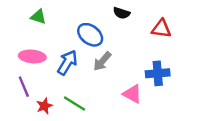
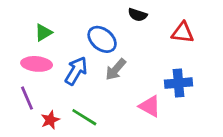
green triangle: (38, 17) -> (43, 33), moved, turned -49

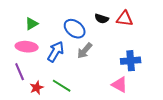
black semicircle: (138, 15) -> (102, 19), moved
red triangle: (183, 33) -> (125, 19), moved
pink triangle: (150, 106) -> (120, 85), moved

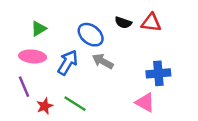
gray arrow: (85, 51) -> (103, 61), turned 78

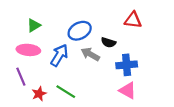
black semicircle: (123, 23) -> (108, 42), moved
blue ellipse: (91, 35) -> (80, 31), turned -65
blue cross: (158, 73) -> (127, 65), moved

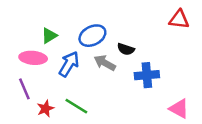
red triangle: (133, 20) -> (179, 20), moved
green triangle: (34, 25) -> (49, 36), moved
pink triangle: (128, 90) -> (179, 109), moved

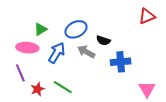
red triangle: (179, 20) -> (147, 16), turned -30
pink triangle: (179, 109) -> (147, 89), turned 30

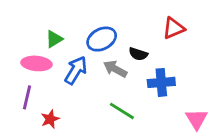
red triangle: (147, 16) -> (174, 28), moved
purple line: (20, 73) -> (27, 97), turned 36
green line: (63, 87) -> (122, 111), moved

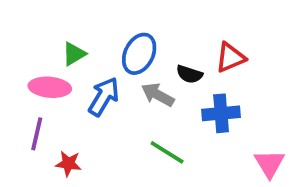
red triangle: (174, 28) -> (230, 57), moved
blue ellipse: (102, 39) -> (139, 54), turned -36
red star: (50, 119) -> (68, 164), turned 30

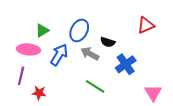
red triangle: (230, 57) -> (146, 25), moved
blue cross: (221, 113) -> (126, 64), turned -30

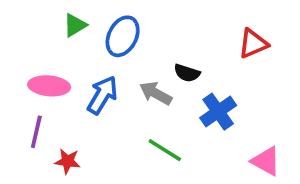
green triangle: (42, 30) -> (75, 25), moved
blue ellipse: (79, 30) -> (123, 36), moved
pink triangle: (153, 93) -> (266, 161), turned -30

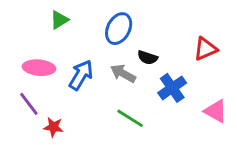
blue ellipse: (123, 36) -> (119, 29), moved
red triangle: (253, 44) -> (205, 49), moved
purple line: (36, 132) -> (29, 104), turned -50
pink triangle: (266, 161) -> (216, 111), moved

